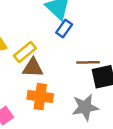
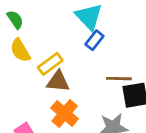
orange cross: (40, 97) -> (65, 113), turned 30

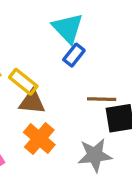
yellow rectangle: (50, 64) -> (23, 82), turned 75

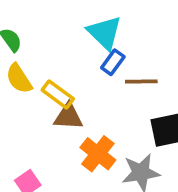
brown line: (102, 99) -> (141, 81), moved
orange cross: (39, 139) -> (98, 154), moved

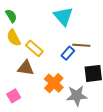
blue rectangle: (113, 62) -> (68, 53), moved
brown triangle: (68, 116) -> (26, 68), moved

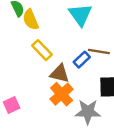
yellow semicircle: (14, 38) -> (31, 20), moved
brown triangle: (26, 68) -> (60, 74), moved

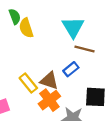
yellow rectangle: (42, 50) -> (28, 83), moved
brown line: (99, 51) -> (84, 49), moved

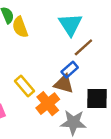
brown line: (84, 49) -> (83, 47), turned -54
brown triangle: (49, 81) -> (64, 84), moved

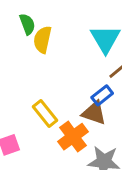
yellow semicircle: (20, 27) -> (42, 40), turned 30

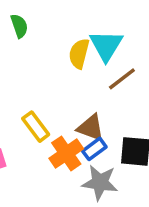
yellow semicircle: (42, 40) -> (79, 54), moved
blue rectangle: (102, 95) -> (94, 149), moved

